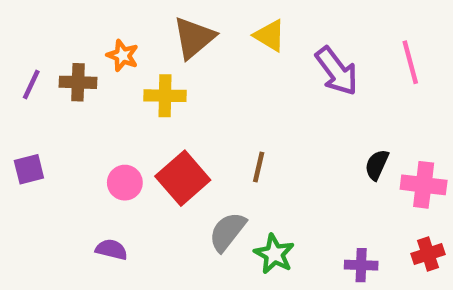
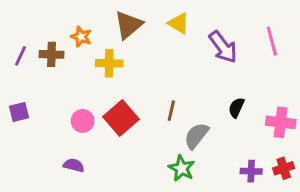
black semicircle: (377, 165) -> (236, 108), moved
gray semicircle: (227, 232) -> (196, 136), moved
purple cross: (361, 265) -> (251, 171), moved

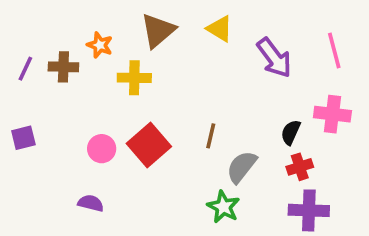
pink cross: (281, 122) -> (332, 114), moved
red cross: (284, 168) -> (300, 167), moved
purple cross: (251, 171) -> (309, 210), size x1.5

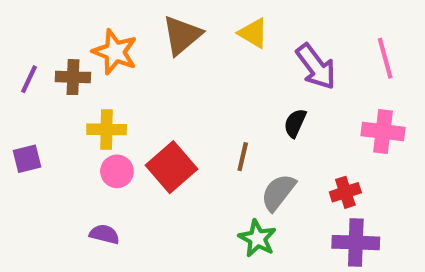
orange star: (100, 45) -> (115, 52), size x1.5
yellow cross: (134, 78) -> (107, 129), moved
black semicircle: (291, 132) -> (295, 123), moved

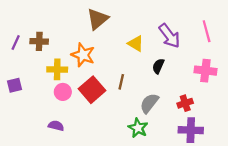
yellow triangle: (253, 33) -> (136, 44), moved
orange star: (115, 52) -> (83, 55), moved
brown line: (243, 157) -> (121, 82), moved

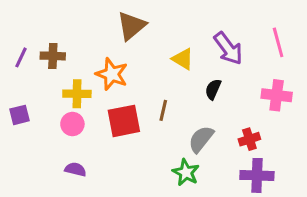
red square: (92, 90) -> (124, 121), turned 30
pink circle: (63, 92) -> (72, 124), moved

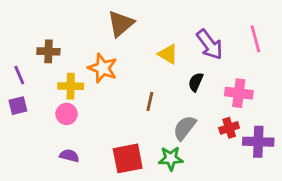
purple line: (21, 57) -> (19, 75), moved, turned -48
pink cross: (277, 95) -> (239, 93), moved
red square: (124, 121) -> (128, 158), moved
green star: (186, 172) -> (171, 158), turned -30
purple cross: (257, 175) -> (258, 142), moved

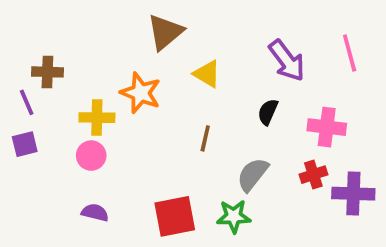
brown cross: (48, 51) -> (47, 72), moved
yellow triangle: (168, 54) -> (207, 74), moved

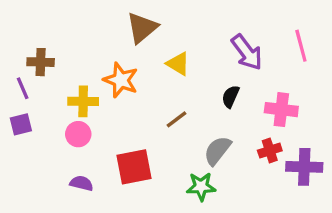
brown line: (205, 138) -> (176, 119), turned 40
red square: (175, 216) -> (134, 167), moved

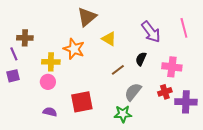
brown line: (176, 119) -> (118, 70), moved

